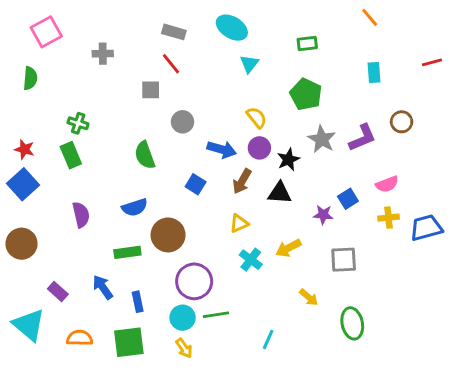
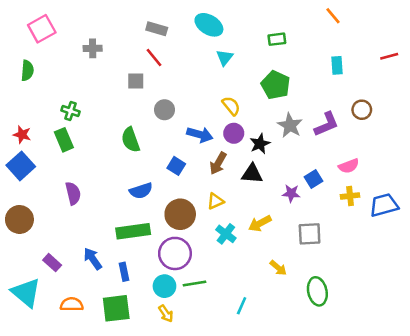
blue semicircle: (135, 207) -> (141, 191), moved
brown circle: (168, 235) -> (180, 214), moved
green rectangle: (127, 252) -> (133, 231), moved, size x1.4

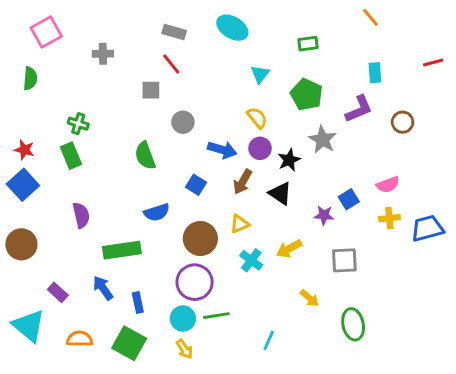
cyan triangle: (225, 57) -> (260, 74), moved
purple L-shape: (327, 124) -> (359, 109), moved
black triangle: (252, 174) -> (280, 193), turned 30
green rectangle: (133, 231) -> (122, 250), moved
green square: (116, 308) -> (129, 343), turned 36

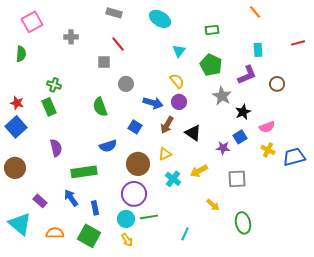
gray rectangle: (174, 32) -> (114, 13), moved
black star: (289, 160) -> (243, 112), moved
yellow cross: (389, 218) -> (268, 150), turned 32

